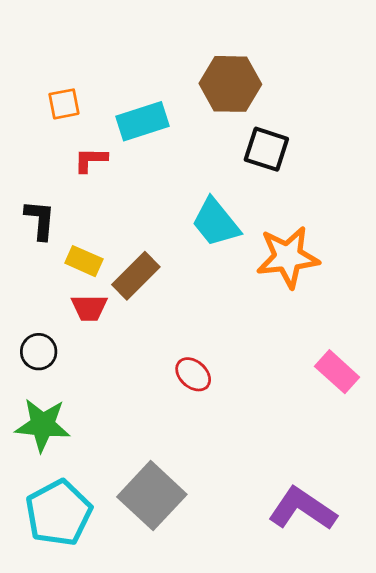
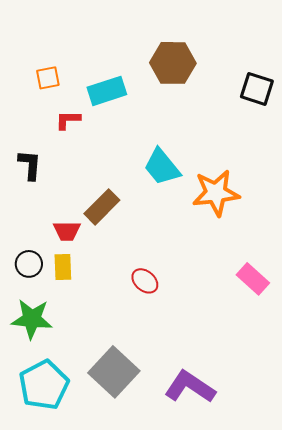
black square: (266, 149) -> (257, 89), moved
yellow rectangle: (84, 261) -> (63, 267), moved, turned 64
purple L-shape: (302, 509) -> (190, 387), moved

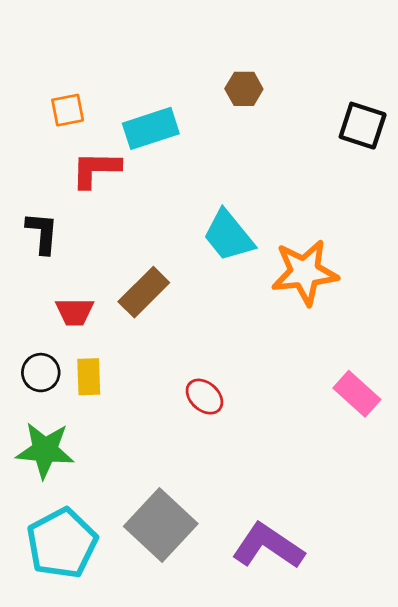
brown hexagon: (173, 63) -> (244, 89), size x0.6
red L-shape: (68, 120) -> (96, 169), size x1.4
red trapezoid: (67, 231) -> (75, 312), moved

